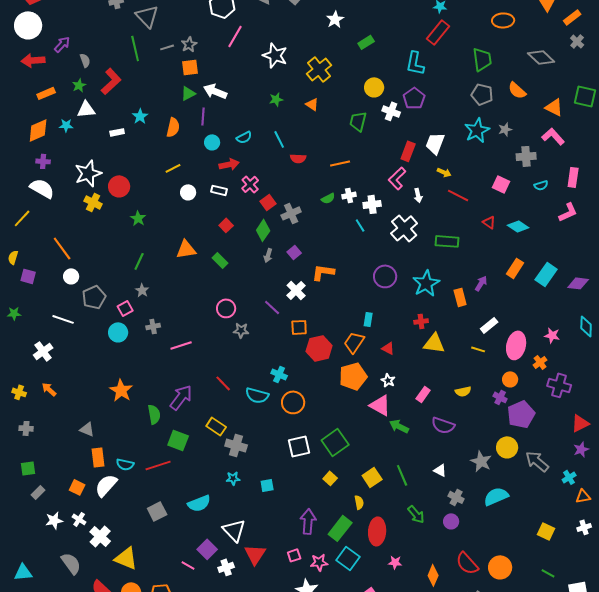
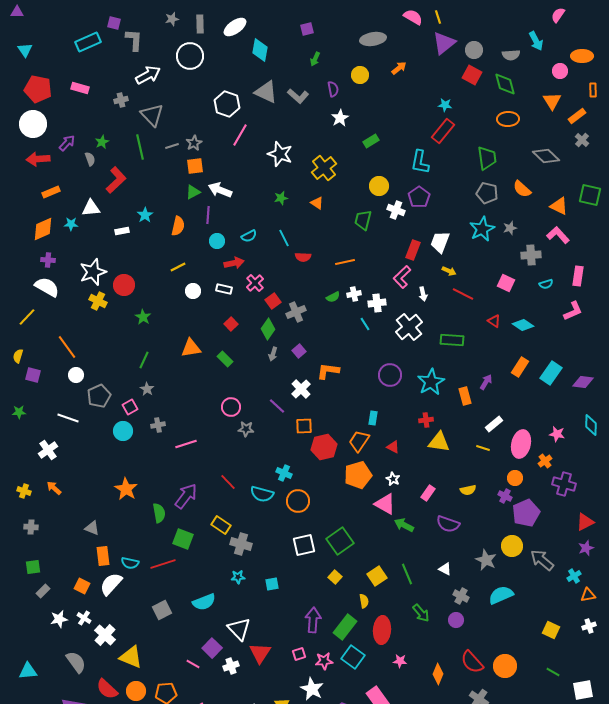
green star: (79, 85) -> (102, 142), moved

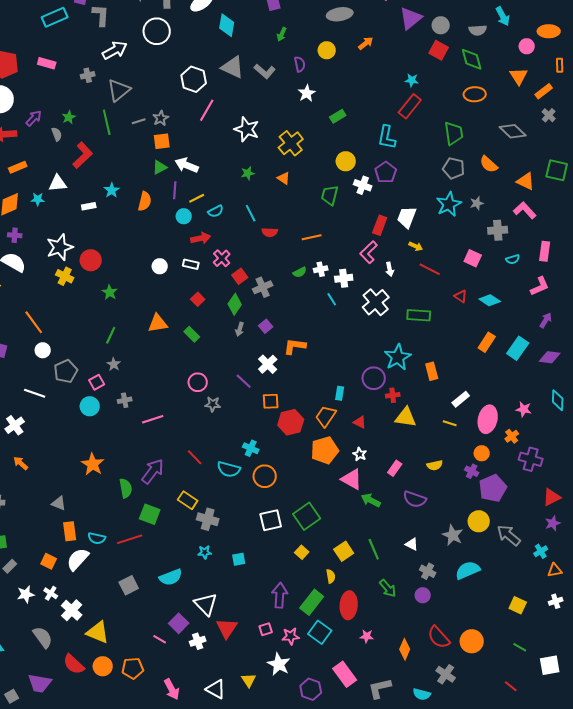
gray triangle: (152, 115) -> (119, 90), turned 35
yellow line: (178, 267) -> (197, 198), moved
purple circle: (390, 375) -> (374, 378), moved
purple arrow: (486, 382) -> (546, 320), moved

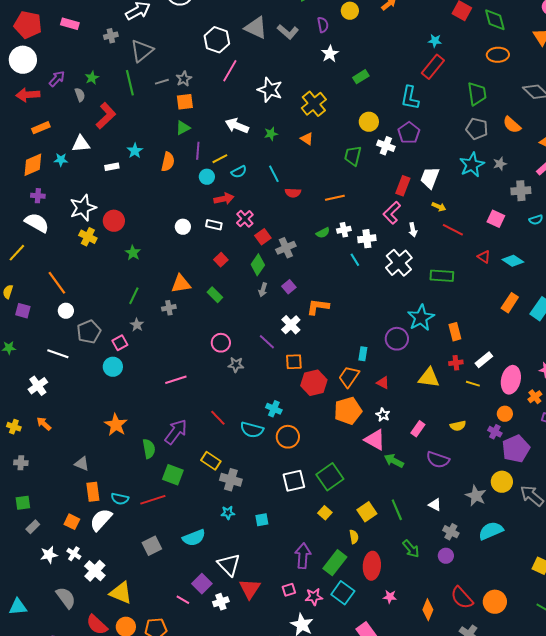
white arrow: (187, 165) -> (237, 126), moved
red cross: (393, 395) -> (456, 363), moved
gray cross: (125, 400) -> (169, 308), moved

